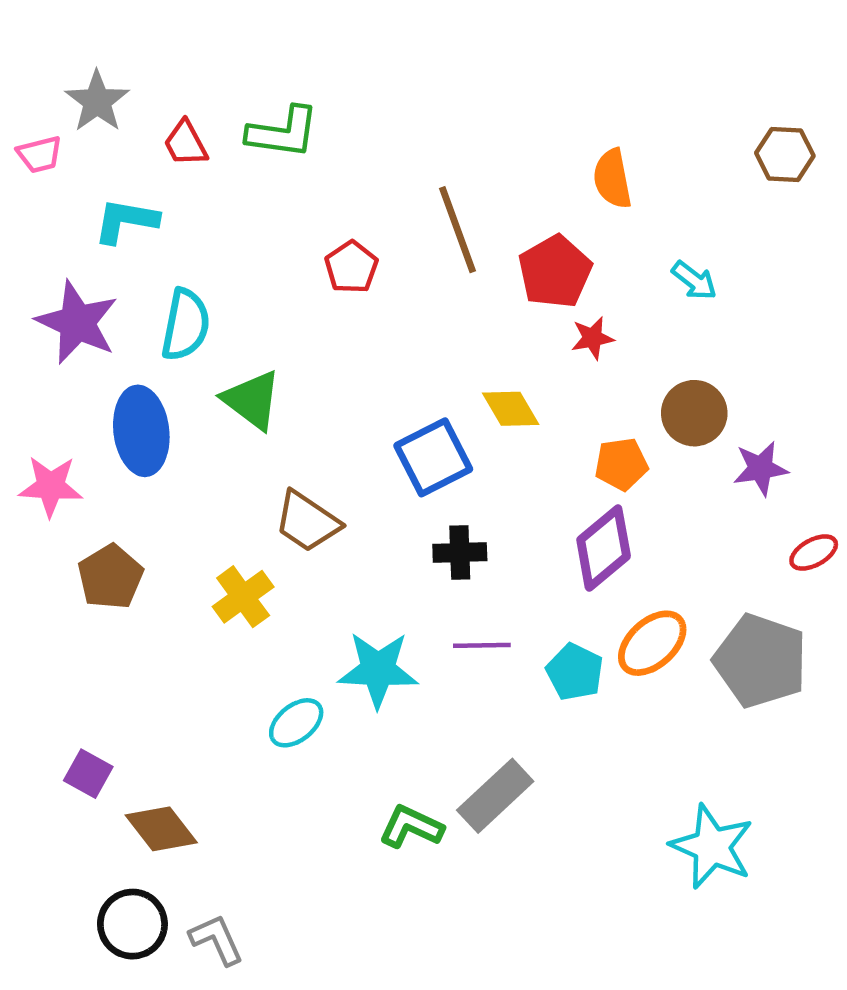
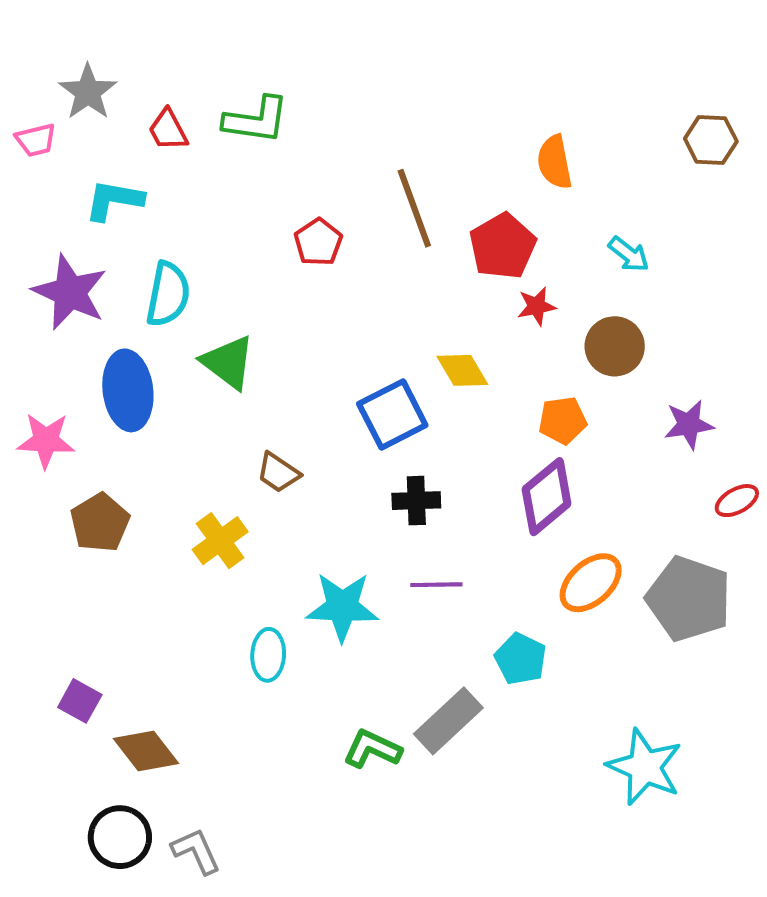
brown circle: (694, 413) -> (615, 346), moved
brown trapezoid: (307, 522) -> (278, 473), size x0.7
cyan pentagon: (575, 672) -> (521, 659), moved
cyan ellipse: (296, 723) -> (268, 655), turned -48

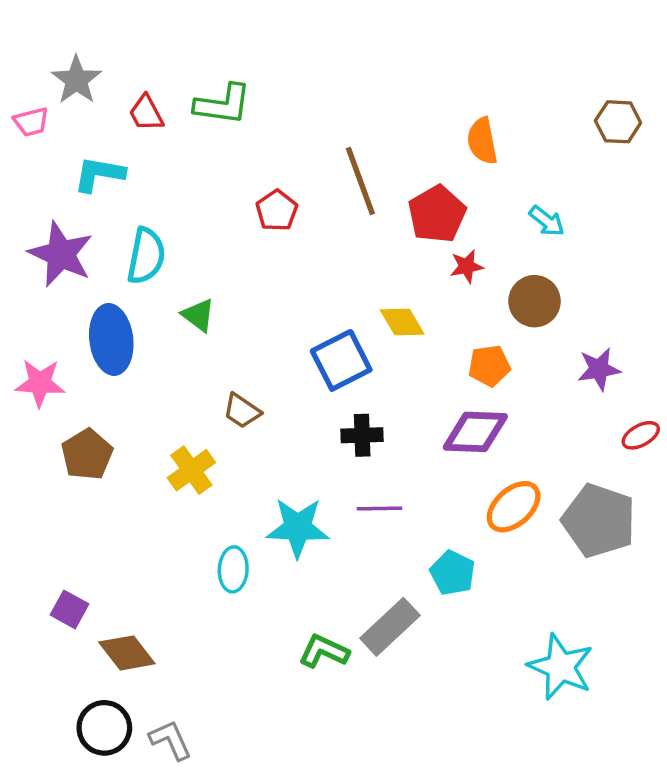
green triangle: (228, 362) -> (198, 315), size x0.7
purple diamond: (547, 497) -> (475, 432), turned 42

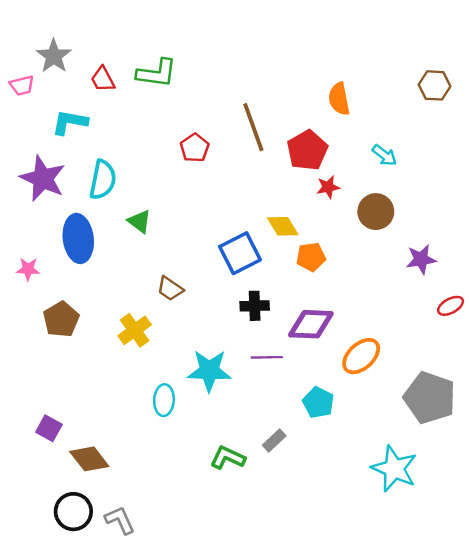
orange pentagon: (489, 366) -> (311, 257), moved
pink star: (40, 383) -> (28, 269), size x0.7
purple diamond: (475, 432) -> (311, 324), moved
gray pentagon: (599, 521) -> (430, 398), moved
gray rectangle: (390, 627) -> (274, 441), size x0.6

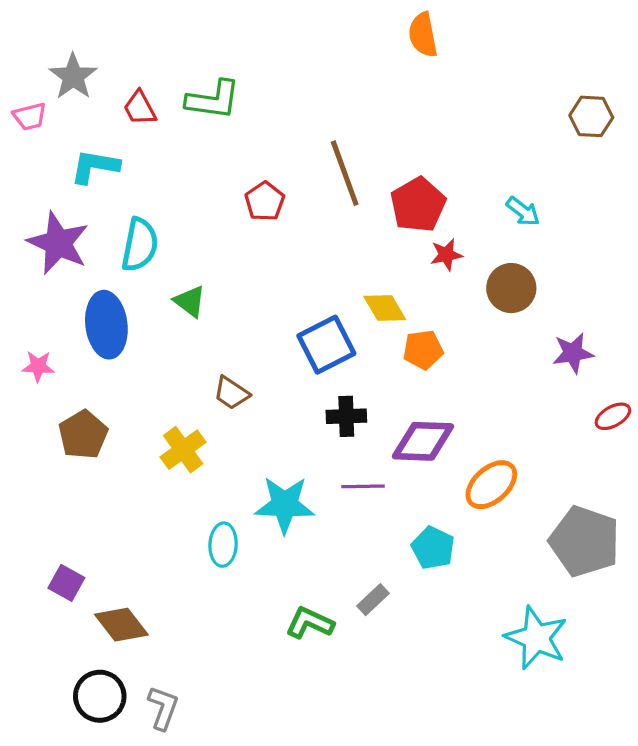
orange semicircle: (339, 99) -> (423, 35), moved
gray L-shape: (120, 520) -> (163, 708), turned 44

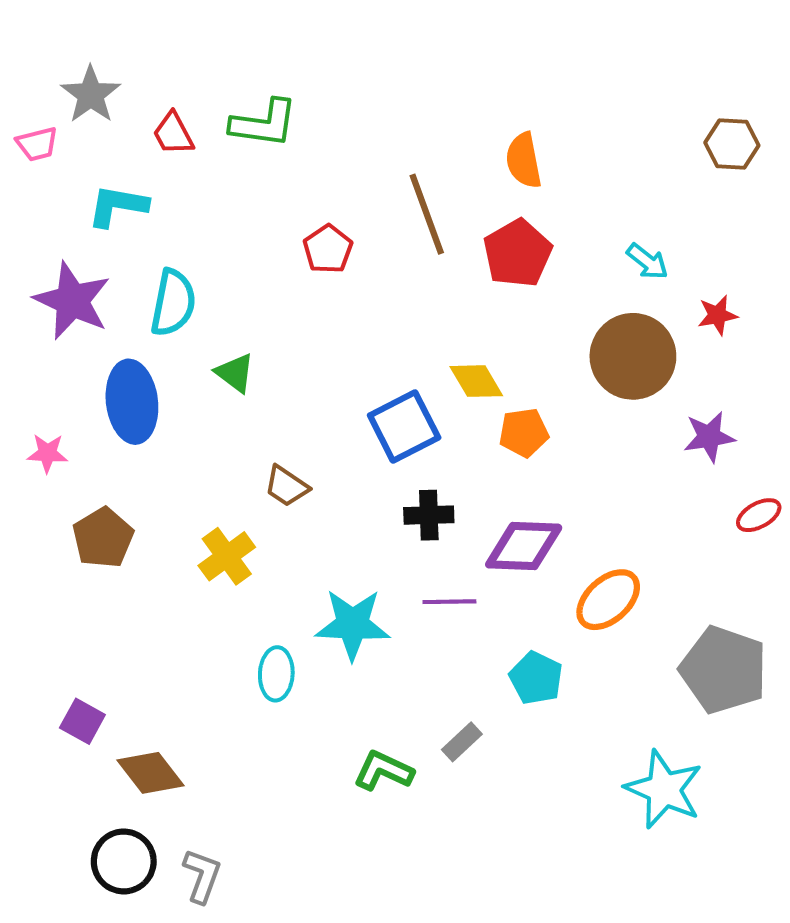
orange semicircle: (423, 35) -> (524, 160), moved
red star: (446, 255) -> (717, 315), moved
brown circle: (511, 288) -> (633, 356), size x1.4

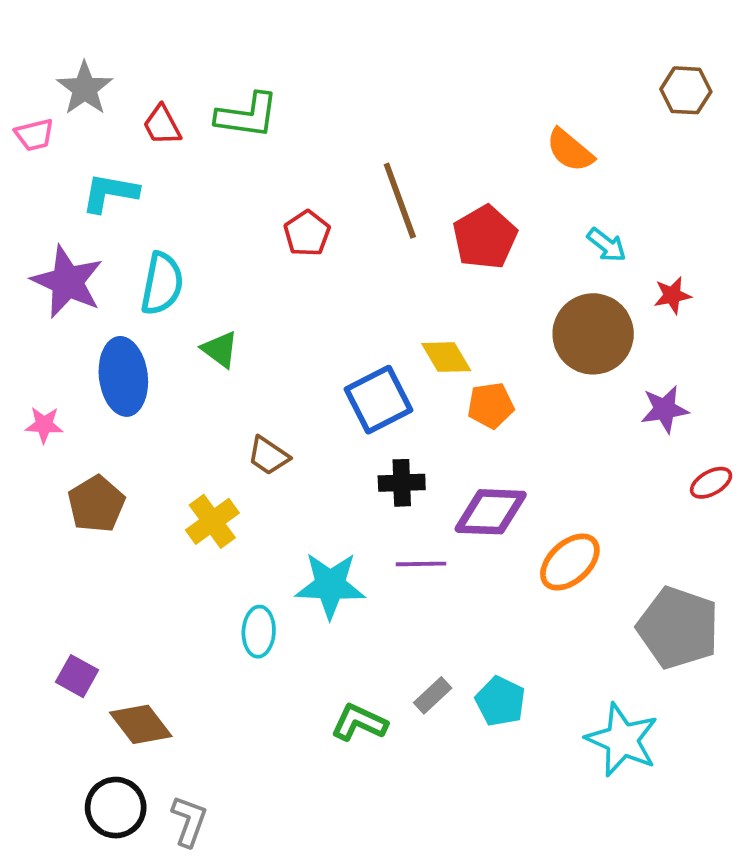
brown hexagon: (732, 144) -> (686, 90), moved
orange semicircle: (524, 160) -> (570, 150), moved, turned -39
cyan pentagon: (536, 678) -> (500, 701), moved

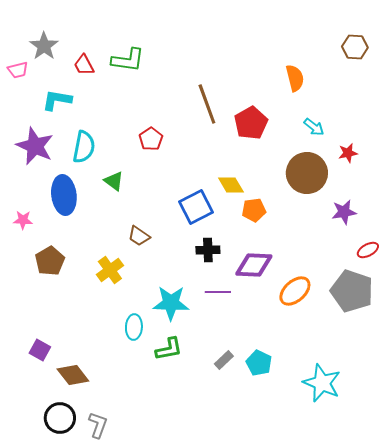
orange semicircle: (570, 150) -> (295, 78), turned -144
red pentagon: (307, 233) -> (151, 139), moved
gray pentagon: (678, 628) -> (352, 291), moved
green L-shape: (359, 722) -> (169, 349), moved, turned 144

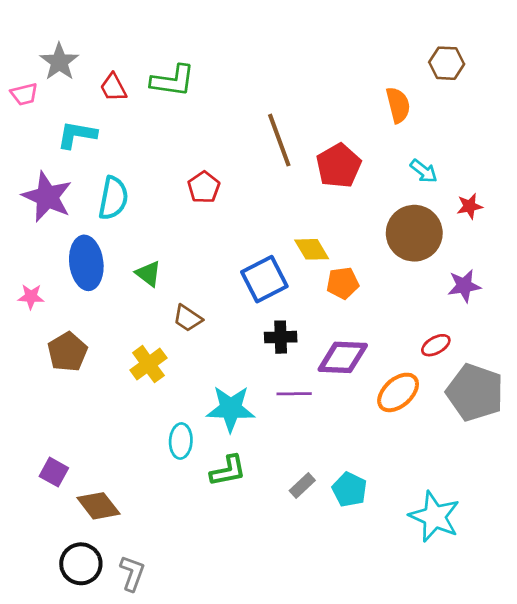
brown hexagon: (355, 47) -> (447, 63), moved
green triangle: (114, 181) -> (148, 274), moved
red ellipse: (368, 250) -> (436, 345), moved

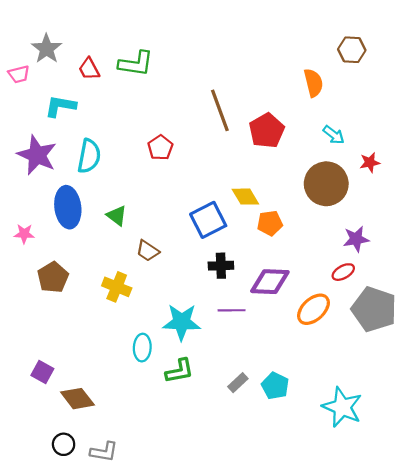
purple star: (464, 286) -> (356, 239), moved
yellow cross: (148, 364) -> (117, 287), turned -32
black circle: (81, 564) -> (64, 444), size x0.7
gray L-shape: (132, 573) -> (104, 452), turned 80

